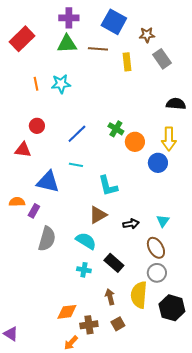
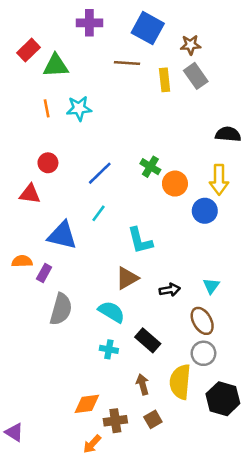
red rectangle: (22, 39) -> (29, 50), size x0.7
green triangle: (67, 44) -> (56, 66), moved
gray rectangle: (162, 59) -> (196, 76), moved
cyan line: (76, 165) -> (99, 213), turned -64

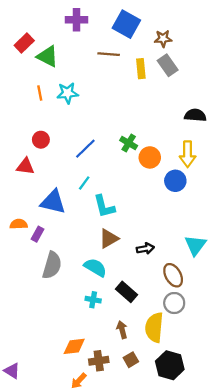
green triangle: (56, 66) -> (48, 56), turned 30
cyan L-shape: (140, 241) -> (104, 206), moved
cyan triangle: (211, 286) -> (195, 245), moved, size x1.5
black hexagon: (223, 399) -> (170, 365), moved

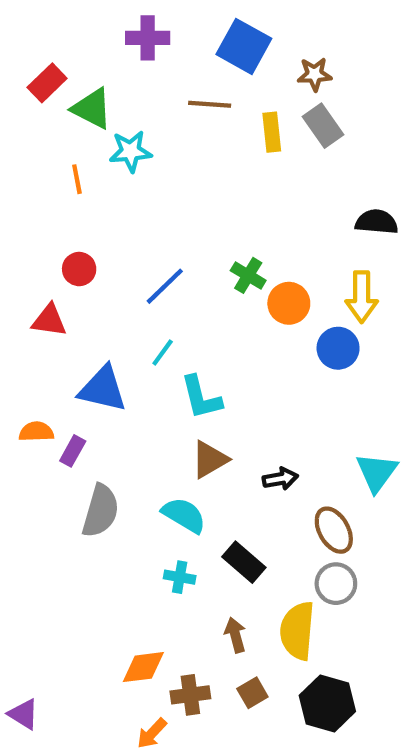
cyan star: (68, 93) -> (130, 151), moved

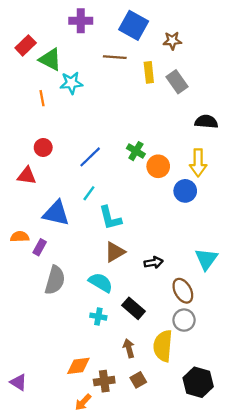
gray rectangle: (323, 126) -> (177, 82), moved
black hexagon: (327, 703) -> (198, 382), moved
purple triangle: (23, 714) -> (19, 382), moved

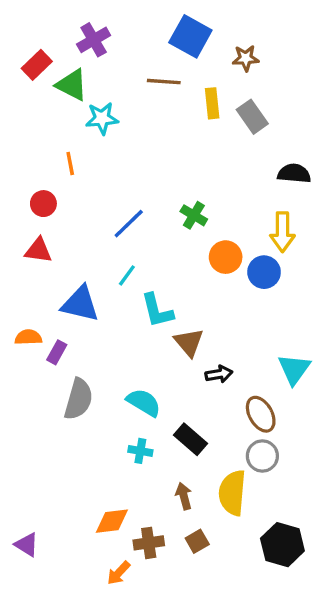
purple cross: (81, 21) -> (94, 40), moved, turned -30
orange line: (42, 98) -> (70, 163), moved
red circle: (43, 148) -> (43, 204), moved
orange circle: (158, 166) -> (226, 257), moved
brown triangle: (115, 252) -> (189, 342), moved, turned -40

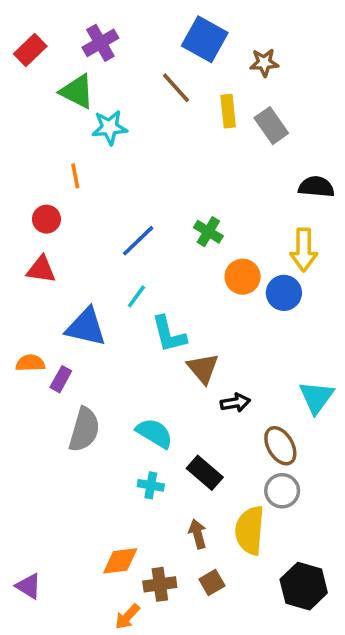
red rectangle: (37, 65) -> (30, 50), moved
brown line: (164, 82) -> (176, 88), turned 44

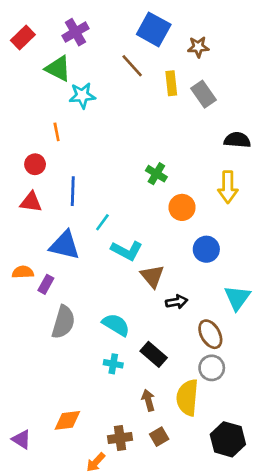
blue line: (138, 241) -> (73, 191), moved, turned -44
blue circle: (284, 293) -> (206, 249), moved
cyan L-shape: (169, 334) -> (127, 251), turned -48
orange diamond: (120, 561) -> (67, 420), moved

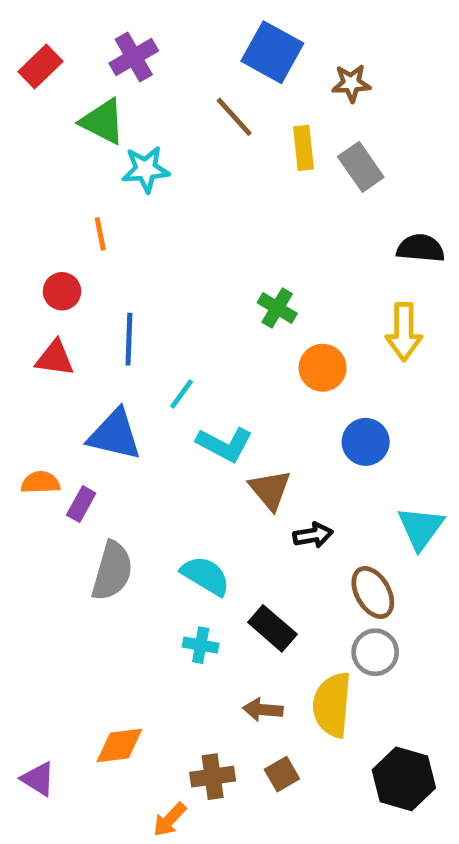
brown arrow: (148, 400) -> (263, 710), turned -70

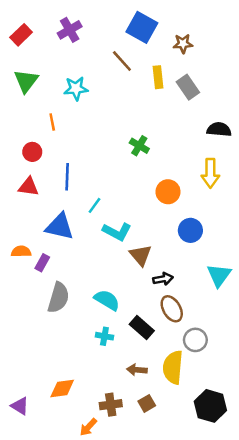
green triangle: (103, 122) -> (26, 81), moved, turned 40
green cross: (277, 308) -> (139, 146), moved
brown ellipse: (373, 592) -> (172, 309), moved

